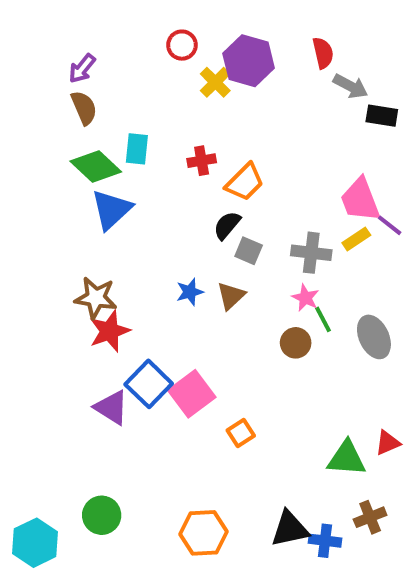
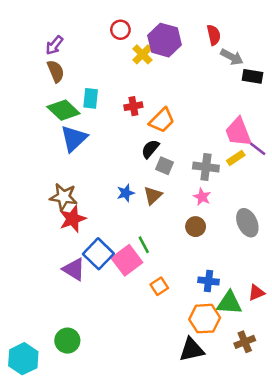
green line: (323, 319) -> (144, 245), moved
orange hexagon: (204, 533) -> (205, 319), moved
blue cross: (325, 541) -> (209, 281), moved

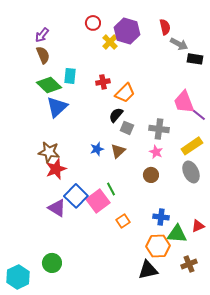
yellow rectangle: (236, 158) -> (192, 146), moved, size x1.5

